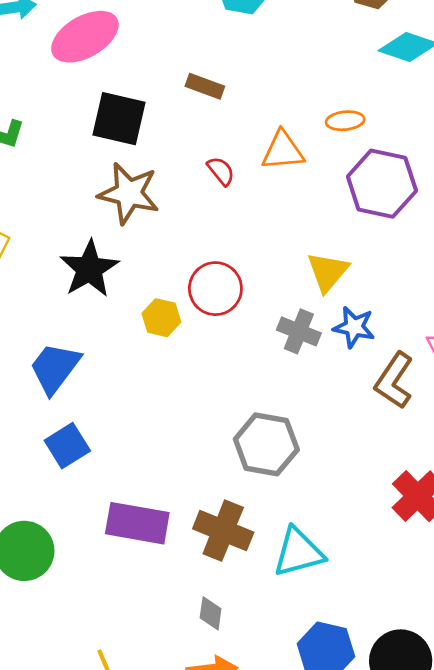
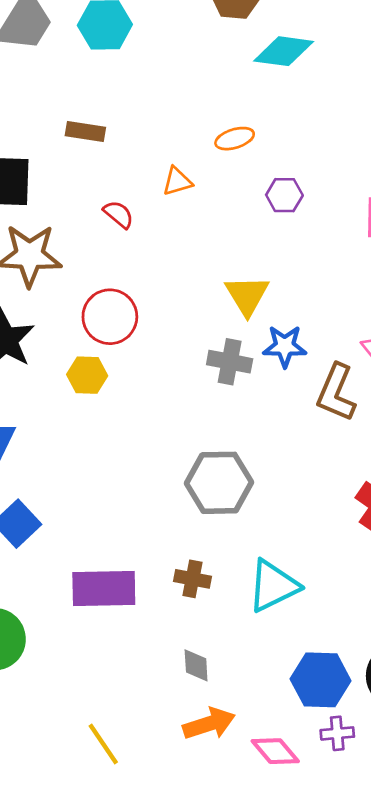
orange triangle: (283, 151) -> (177, 181), size x0.7
purple hexagon: (382, 184) -> (284, 195), size x0.5
red circle: (215, 289) -> (110, 317), moved
brown cross: (223, 531) -> (192, 579), size x0.6

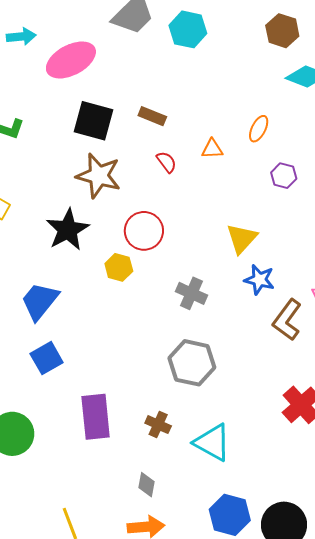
brown rectangle: (85, 131) -> (152, 116), moved
orange ellipse: (235, 139) -> (259, 129), turned -60
gray cross: (230, 362) -> (191, 293), moved
cyan triangle: (273, 586) -> (212, 443), turned 42
purple rectangle: (104, 588) -> (96, 417), turned 72

